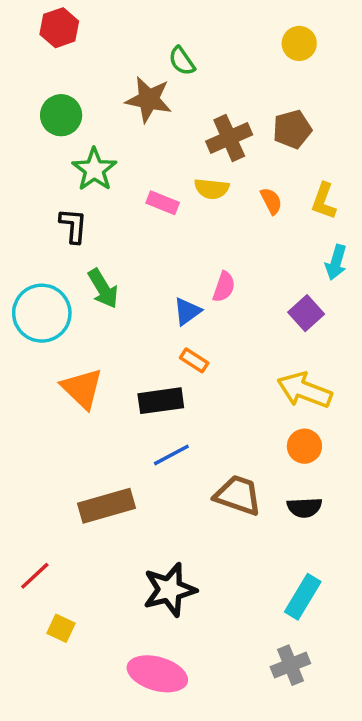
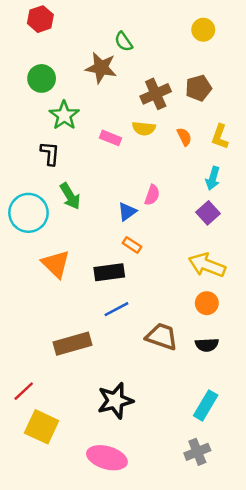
cyan arrow: (336, 262) -> (213, 178), moved
yellow square: (61, 628) -> (42, 427), size x1.8

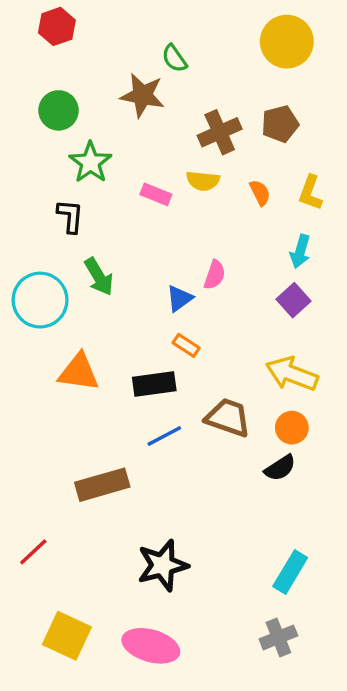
yellow circle: (203, 30) -> (287, 42), size x1.6
orange triangle: (56, 264) -> (79, 372), turned -36
brown trapezoid: (162, 336) -> (228, 418), moved
black semicircle: (207, 345) -> (280, 468), moved, turned -30
yellow square: (42, 427) -> (67, 636), moved

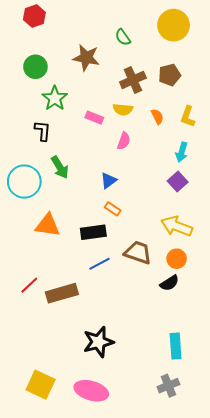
green semicircle: (174, 58) -> (123, 37), moved
pink semicircle: (215, 275) -> (124, 141), moved
red line: (33, 552) -> (29, 285), moved
cyan rectangle: (290, 572) -> (176, 346), turned -35

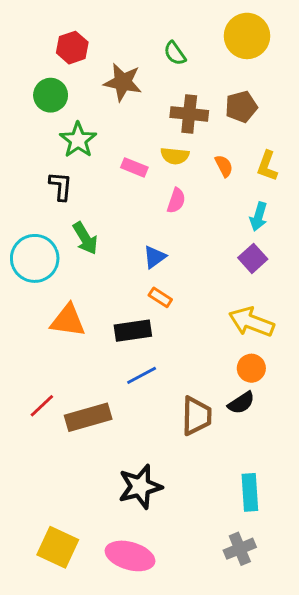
red hexagon: (34, 16) -> (72, 48), moved
brown cross: (133, 80) -> (189, 114), turned 30
brown trapezoid: (138, 253) -> (196, 416), moved, turned 72

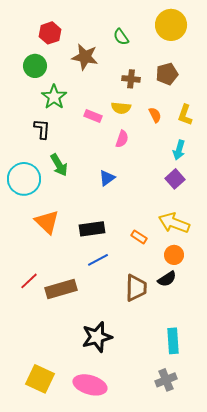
brown cross: (189, 114) -> (131, 79), size x0.7
orange rectangle: (160, 297) -> (139, 237), moved
orange triangle: (68, 321) -> (47, 222), turned 36

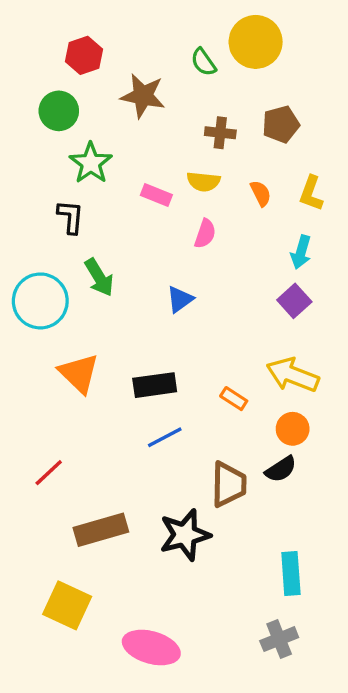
yellow circle: (171, 25) -> (256, 42), moved
brown rectangle: (61, 289) -> (101, 530), moved
black star: (97, 337) -> (185, 535), moved
yellow square: (40, 379) -> (67, 605), moved

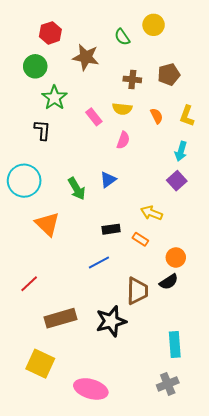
yellow circle: (256, 42) -> (154, 25), size x0.7
pink rectangle: (156, 195) -> (94, 117), turned 30
green arrow: (99, 277) -> (77, 189), moved
yellow arrow: (293, 375) -> (152, 213), moved, size x0.7
black rectangle: (155, 385) -> (111, 229), moved, size x0.7

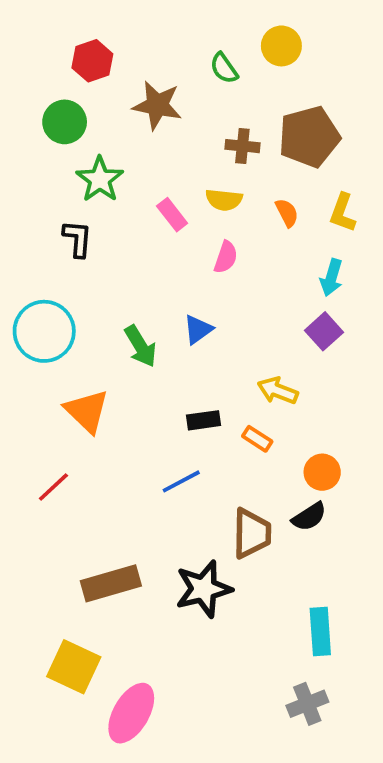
brown pentagon: (169, 74) -> (309, 137), size x1.5
red line: (29, 284) -> (53, 487), moved
pink ellipse: (91, 389) -> (131, 713), moved, turned -76

